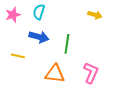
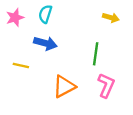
green line: (67, 44) -> (96, 54), moved
orange triangle: (55, 74) -> (64, 87), turned -35

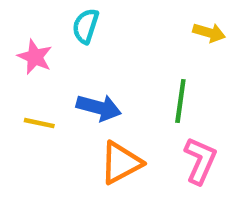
pink star: (15, 18) -> (35, 57), moved, turned -30
blue arrow: (45, 43) -> (99, 108), moved

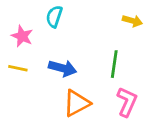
yellow line: (39, 123) -> (18, 68), moved

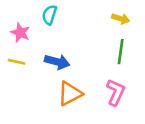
green line: (114, 64) -> (121, 52), moved

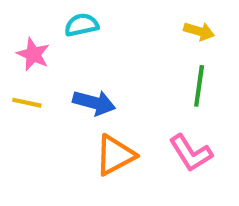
cyan semicircle: (50, 15) -> (81, 25), turned 60
pink L-shape: (116, 92) -> (191, 153), turned 124

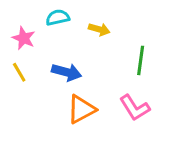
yellow arrow: (199, 31) -> (99, 29), moved
yellow line: (27, 103) -> (19, 72), turned 48

